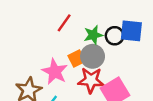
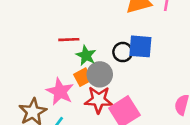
red line: (64, 23) -> (69, 40), turned 54
green star: (93, 35) -> (86, 55), moved, turned -30

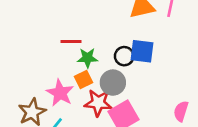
green star: (86, 55) -> (87, 58), turned -30
gray circle: (100, 74) -> (113, 83), moved

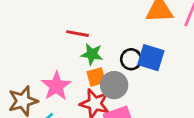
orange square: (84, 80) -> (96, 77), moved

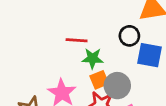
black circle: (131, 59) -> (129, 36), moved

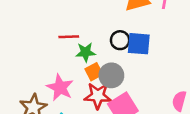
black circle: (129, 36) -> (120, 40), moved

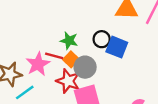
red line: (69, 37) -> (54, 56), moved
orange square: (94, 72) -> (71, 59), turned -35

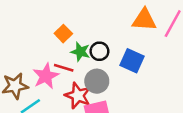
black circle: (102, 39) -> (99, 51), moved
orange square: (71, 59) -> (63, 34), moved

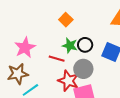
orange square: (63, 34) -> (66, 20), moved
pink star: (46, 76) -> (25, 48), moved

